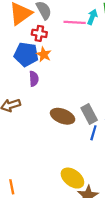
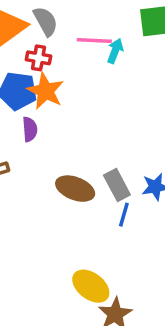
cyan arrow: (92, 17) -> (115, 51), moved
orange star: (44, 54) -> (45, 91), size x1.5

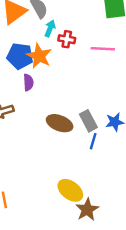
pink line: (94, 40) -> (103, 49), moved
cyan arrow: (115, 51) -> (50, 28), moved
red cross: (39, 58) -> (67, 39), moved

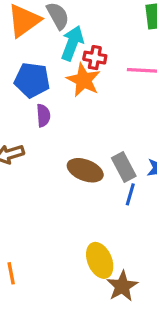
cyan arrow: (50, 28) -> (72, 43), size x1.5
orange star: (39, 56) -> (84, 80), moved
yellow ellipse: (70, 190) -> (100, 260), turned 30

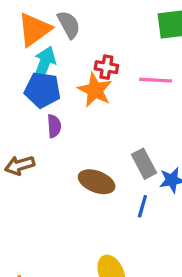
cyan arrow: (72, 43) -> (44, 64), moved
gray rectangle: (124, 167) -> (144, 164), moved

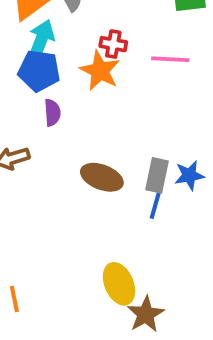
gray rectangle: (144, 164) -> (157, 175), moved, turned 40

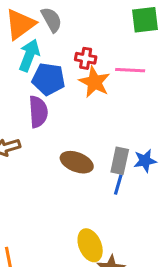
blue pentagon: (39, 71) -> (49, 79), moved
orange star: (100, 71) -> (95, 82), moved
purple semicircle: (52, 113) -> (38, 112), size x1.5

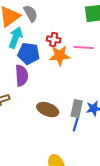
orange star: (95, 82) -> (60, 56), turned -30

